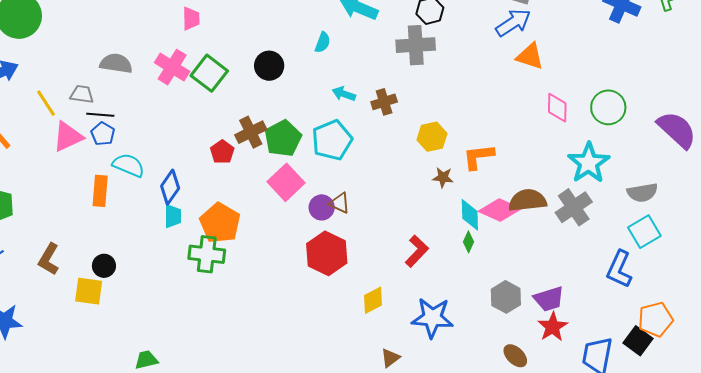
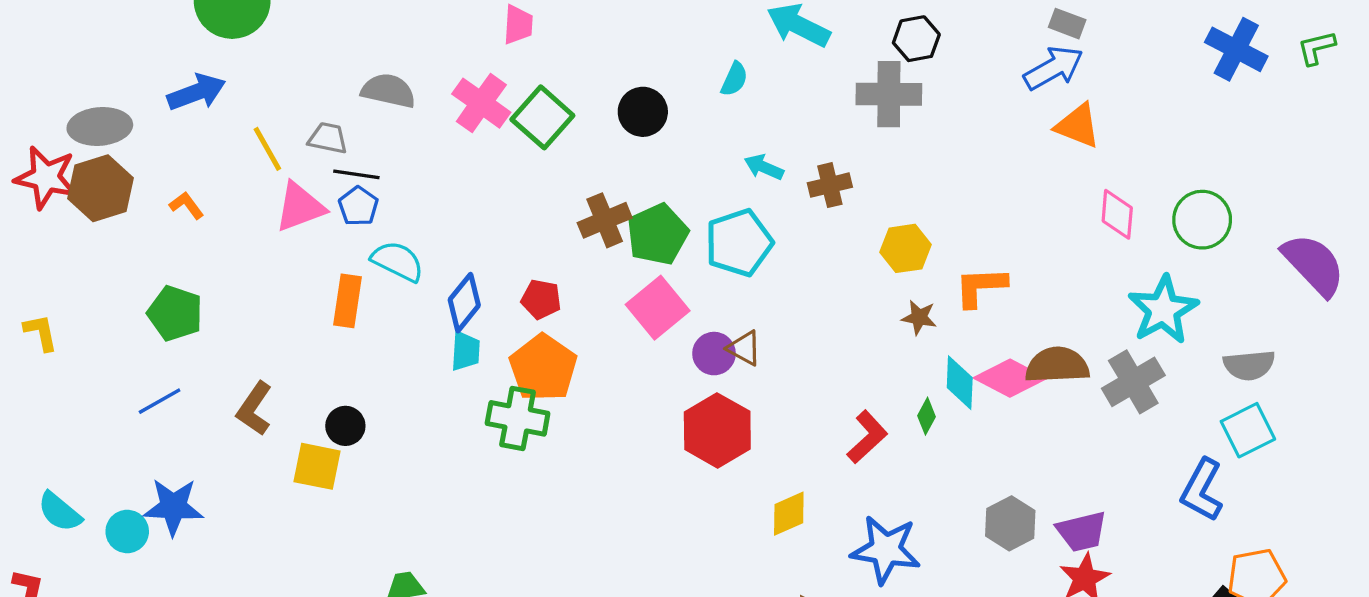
red pentagon: (222, 152) -> (541, 299), moved, turned -30
green diamond: (469, 242) -> (927, 416), moved

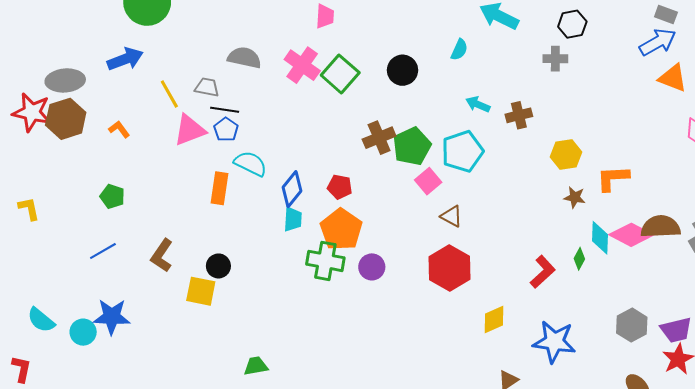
gray cross: (889, 94) -> (555, 59), size x0.6
pink square: (658, 308) -> (428, 181), moved, size x0.7
green pentagon: (175, 313) -> (112, 196), size x0.7
brown triangle: (744, 348) -> (452, 216), moved
purple circle: (714, 354) -> (372, 267), moved

